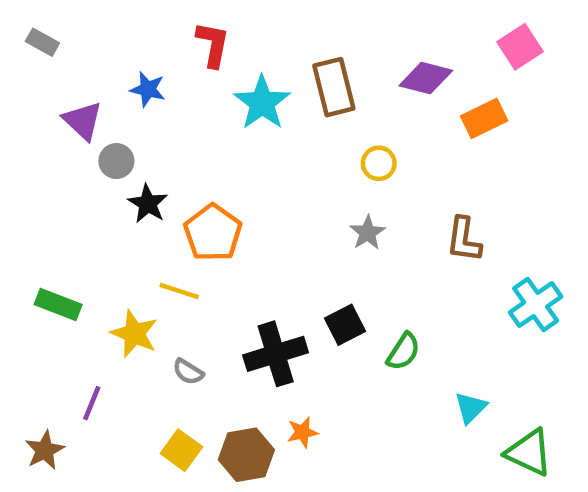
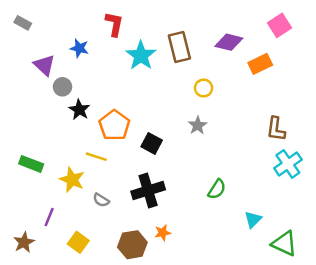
brown L-shape: (464, 239) -> (276, 129), moved
black square: (345, 325) -> (152, 143), moved, turned -35
yellow square: (181, 450) -> (78, 242), moved

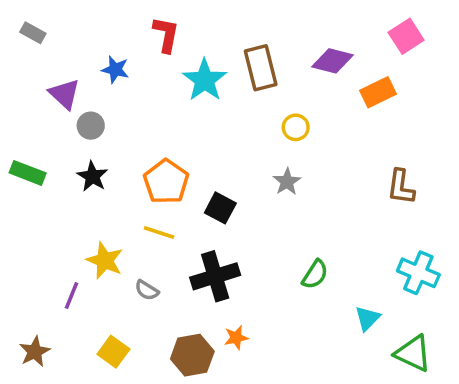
black star: (79, 110) -> (92, 176), moved
yellow line: (96, 157) -> (159, 232), moved
green rectangle: (31, 164) -> (28, 173), moved
cyan cross: (288, 164) -> (418, 273), moved, turned -32
purple line: (49, 217) -> (71, 296), moved

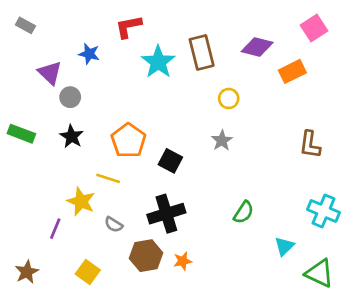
red L-shape: (166, 35) -> (128, 27), turned -112
yellow line: (159, 232) -> (108, 178), moved
brown hexagon: (192, 355) -> (146, 256), moved

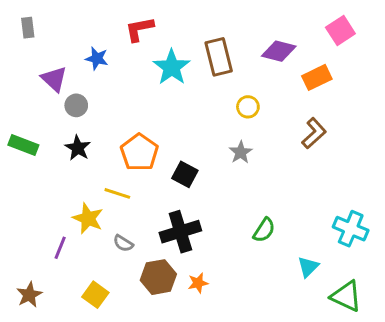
gray rectangle: (25, 25) -> (28, 28), turned 54
brown L-shape: (310, 145) -> (314, 133), moved, turned -140

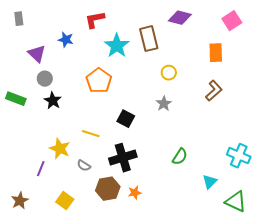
purple diamond: (279, 51) -> (180, 18), moved
orange rectangle: (317, 77) -> (216, 53), turned -66
gray circle: (76, 105) -> (45, 79), moved
orange pentagon: (139, 152) -> (99, 81), moved
yellow line: (117, 193) -> (91, 134), moved

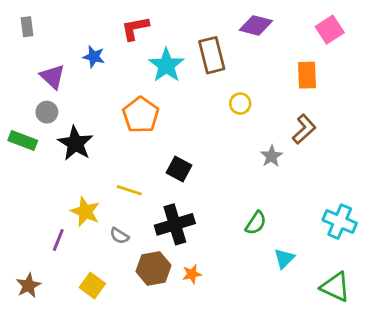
gray circle: (45, 79) -> (47, 112), moved
black star: (53, 101) -> (75, 143), size x1.4
gray star: (164, 104) -> (271, 156), moved
cyan triangle: (210, 182) -> (284, 258), moved

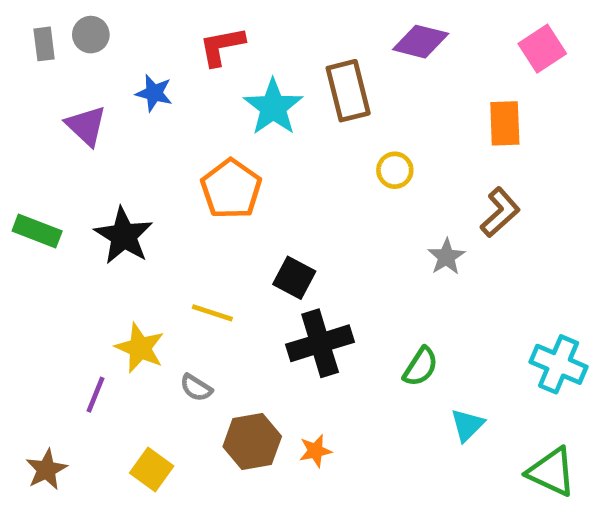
gray circle: (47, 112) -> (91, 35), moved
black cross: (175, 224) -> (320, 343), moved

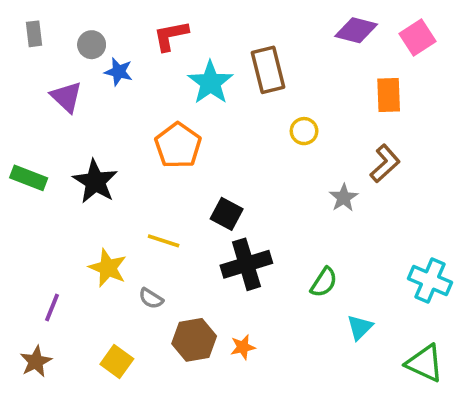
gray circle: (91, 35) -> (92, 45), moved
purple diamond: (421, 42) -> (356, 30), moved
purple line: (96, 395) -> (52, 307), moved

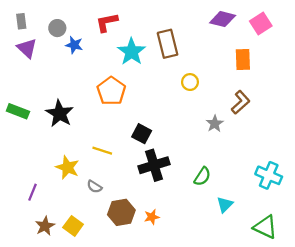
purple triangle: (66, 97) -> (27, 48), moved
brown star: (36, 361) -> (45, 226), moved

